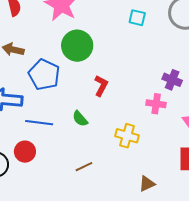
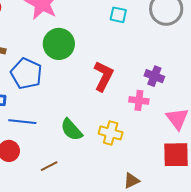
red L-shape: (101, 86) -> (103, 76), moved, size x1.4
green semicircle: (80, 119) -> (71, 130), moved, size x1.4
brown line: (84, 167) -> (49, 166), moved

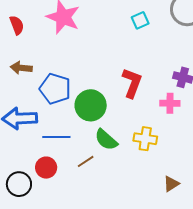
cyan square: (118, 15) -> (140, 20), turned -30
green circle: (59, 44) -> (91, 105), moved
brown line: (49, 166) -> (86, 161), moved

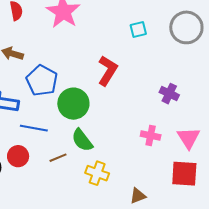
red L-shape: (132, 83) -> (108, 71), moved
pink cross: (170, 103) -> (151, 135), moved
yellow cross: (145, 139) -> (97, 173), moved

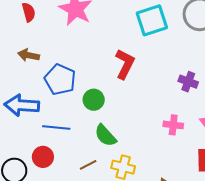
cyan square: (138, 29) -> (152, 20), size x1.8
green circle: (73, 104) -> (94, 100), size x0.7
brown line: (58, 158) -> (88, 165), moved

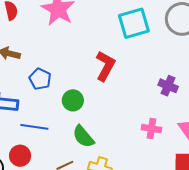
blue pentagon: (60, 79) -> (40, 79), size x0.7

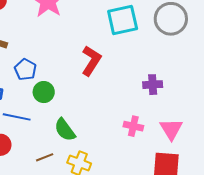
purple cross: (168, 86) -> (153, 85), turned -30
green circle: (73, 100) -> (44, 92), moved

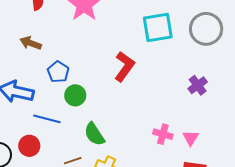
purple cross: (153, 85) -> (198, 85), moved, turned -36
pink triangle: (171, 129) -> (191, 138), moved, size x0.7

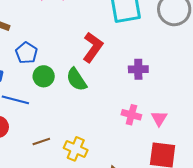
purple cross: (198, 85) -> (138, 69), moved, turned 36
green semicircle: (94, 134) -> (76, 79), moved

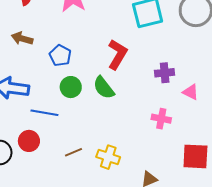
blue pentagon: (26, 53) -> (60, 55), moved
pink triangle: (159, 118) -> (191, 92), moved, turned -30

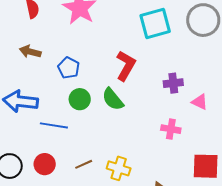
red circle: (29, 141) -> (45, 164), moved

